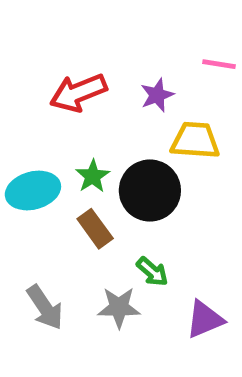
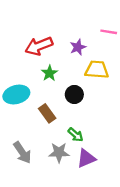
green star: (93, 176) -> (49, 73), moved
black circle: (150, 191) -> (74, 94), size x0.6
purple triangle: (205, 319) -> (86, 158), moved

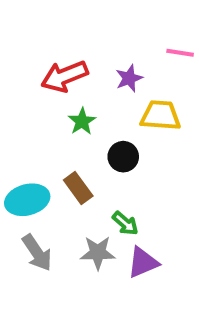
cyan ellipse: (16, 94) -> (27, 200), moved

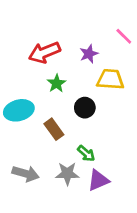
pink line: (180, 53) -> (124, 36), turned 36
cyan ellipse: (27, 200) -> (19, 110), moved
gray arrow: (37, 253) -> (26, 174), turned -40

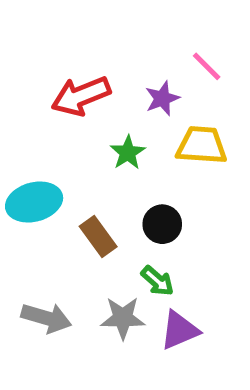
pink line: (124, 36) -> (207, 66), moved
green star: (57, 83) -> (128, 153), moved
black circle: (85, 108) -> (162, 224), moved

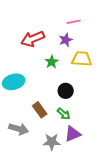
pink line: (207, 66) -> (74, 22), moved, turned -56
brown rectangle: (98, 237) -> (40, 110), moved
gray star: (123, 318) -> (52, 142), moved

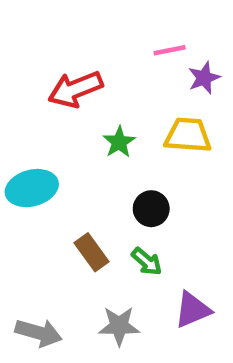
purple star: (66, 40) -> (204, 78), moved
gray arrow: (19, 129) -> (39, 333), moved
purple triangle: (73, 134) -> (193, 310), moved

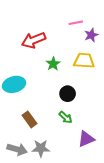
brown rectangle: (91, 252) -> (29, 119), moved
gray star: (119, 326) -> (41, 148), moved

